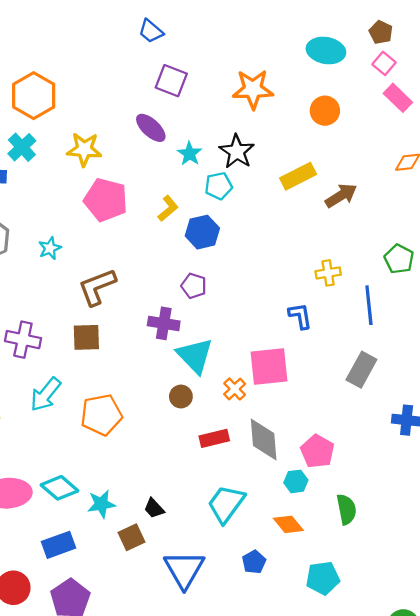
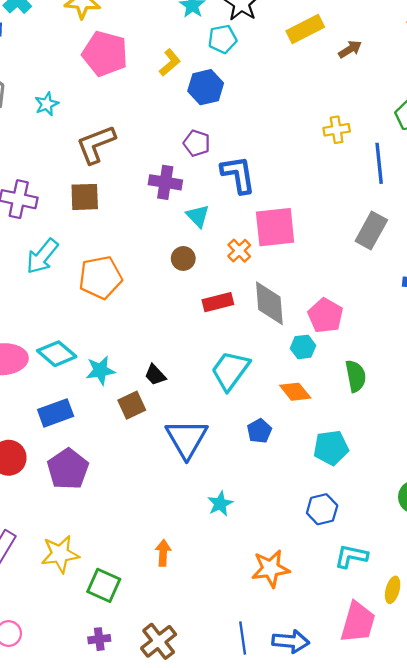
brown arrow: (341, 196) -> (350, 49), size x0.7
blue L-shape: (300, 316) -> (238, 175), moved, size x1.4
cyan triangle: (195, 356) -> (198, 216), size x0.6

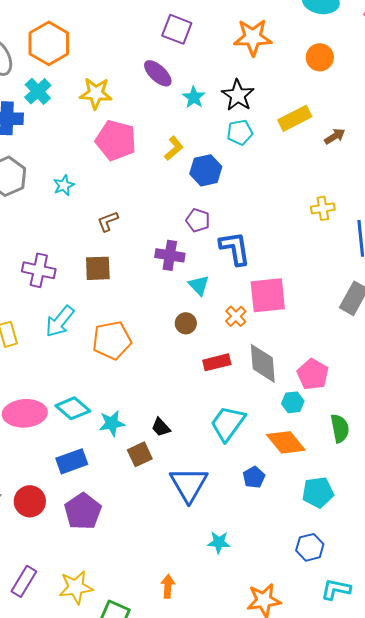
cyan pentagon: (222, 39) -> (240, 132), moved
brown L-shape: (96, 144) -> (108, 221), size x0.6
orange diamond: (295, 392) -> (286, 442), size x1.4
cyan star: (220, 504) -> (219, 542), turned 30

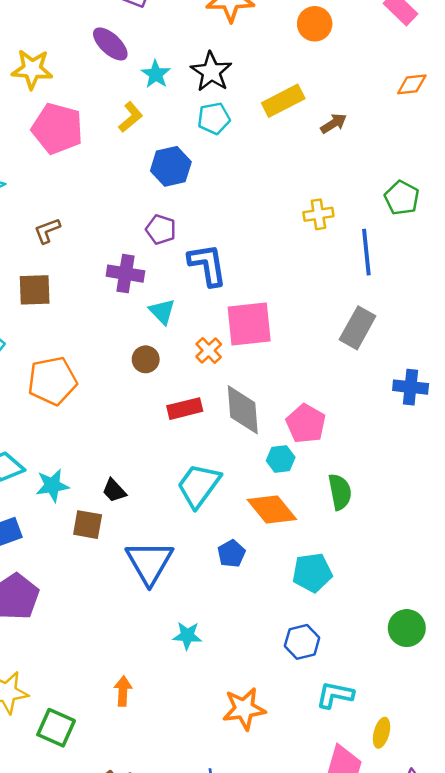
yellow L-shape: (174, 148) -> (130, 117), moved
brown square: (140, 454) -> (88, 525), turned 35

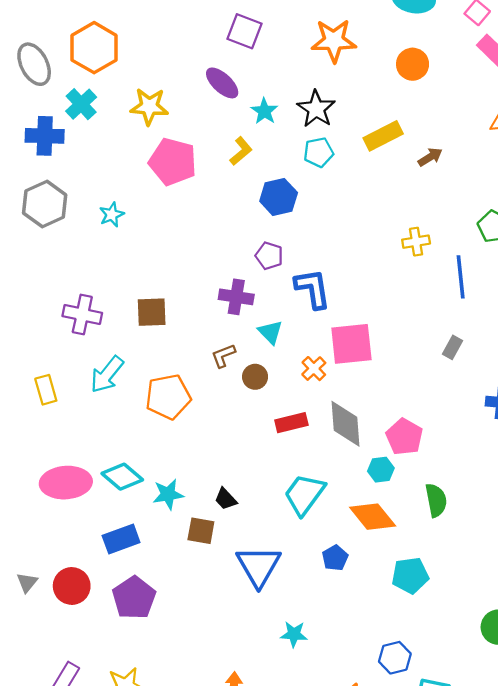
brown L-shape: (47, 231) -> (223, 356), moved
gray rectangle: (358, 328) -> (452, 347), size x0.6
blue hexagon: (302, 642) -> (395, 658), moved

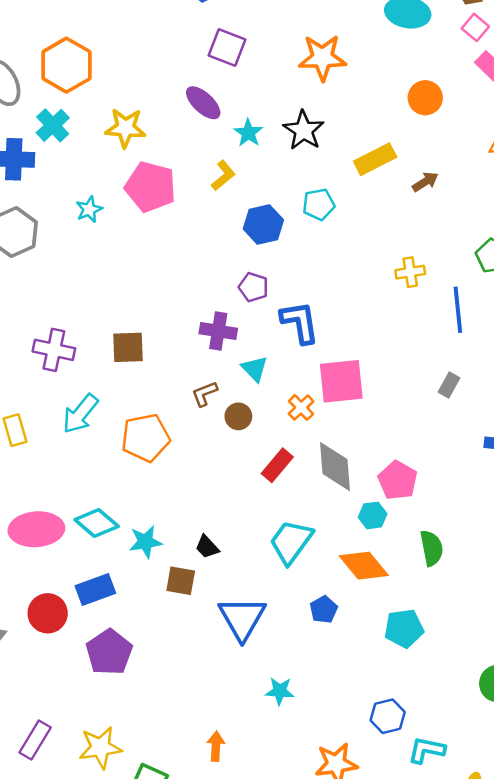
orange circle: (413, 64) -> (425, 98), moved
cyan pentagon: (319, 152) -> (319, 204), moved
cyan star: (112, 215) -> (89, 209), moved
red rectangle: (291, 423) -> (277, 465), turned -36
red circle: (72, 586) -> (48, 613), moved

